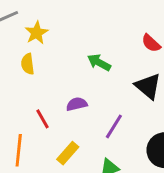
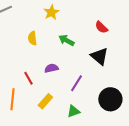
yellow star: (37, 33) -> (51, 12), moved
yellow semicircle: (28, 64) -> (32, 38), moved

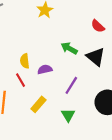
yellow semicircle: (32, 38) -> (25, 61), moved
green arrow: (66, 40) -> (69, 48), moved
green triangle: (73, 111) -> (68, 115), turned -40

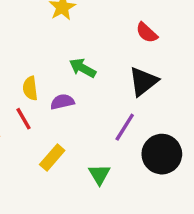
green arrow: (69, 48) -> (83, 68), moved
black triangle: (96, 57) -> (143, 82), turned 42
purple line: (71, 85) -> (125, 127), moved

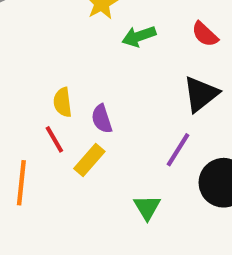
green arrow: (83, 68) -> (139, 36), moved, turned -48
purple semicircle: (62, 102) -> (102, 119), turned -95
yellow rectangle: (52, 157) -> (89, 160), moved

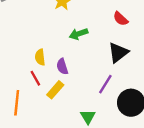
green arrow: (139, 36) -> (79, 34), moved

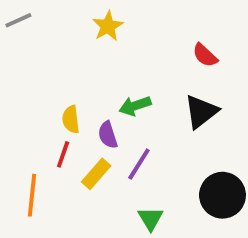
green arrow: (79, 34) -> (135, 106), moved
red line: (35, 78) -> (63, 154), turned 49
purple line: (105, 84) -> (139, 164), moved

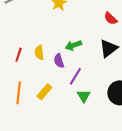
red line: (63, 154) -> (19, 55), moved
yellow rectangle: (96, 174) -> (44, 92), moved
green triangle: (151, 219) -> (84, 96), moved

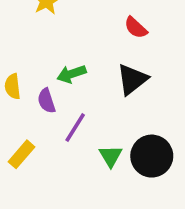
green triangle: (84, 96) -> (111, 156), moved

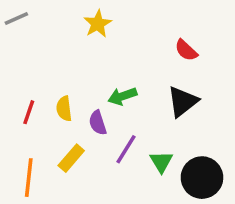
yellow rectangle: (21, 154) -> (71, 158), moved
green triangle: (111, 156) -> (161, 162), moved

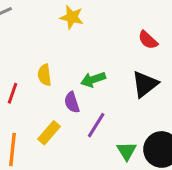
yellow star: (98, 24) -> (72, 17), turned -30
yellow semicircle: (64, 109) -> (44, 75), moved
green triangle: (161, 162) -> (127, 151), moved

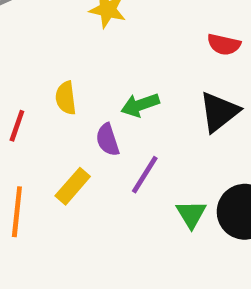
red semicircle: (148, 40) -> (224, 44), turned -30

